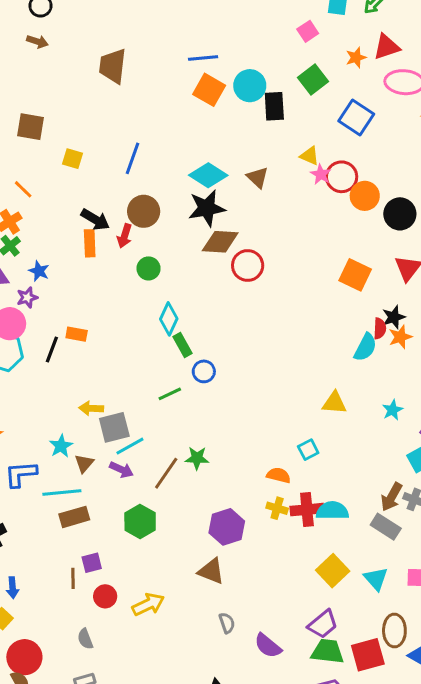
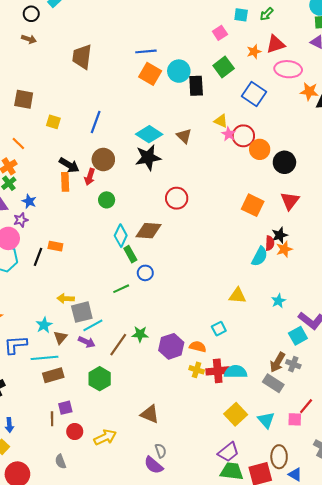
brown diamond: (220, 242) -> (148, 231), moved
purple hexagon: (227, 527) -> (171, 346), moved
purple semicircle: (268, 646) -> (154, 465), moved

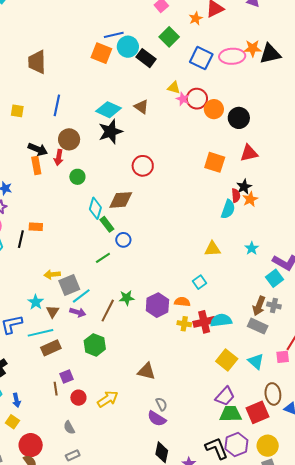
blue line: (146, 51) -> (114, 35), moved
brown trapezoid: (82, 57) -> (37, 62), moved
pink ellipse: (288, 69) -> (232, 56), moved
black rectangle: (196, 86) -> (146, 58), turned -42
red triangle: (290, 201) -> (249, 153), turned 48

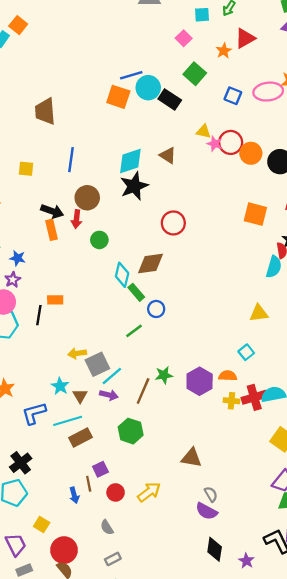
blue square: (201, 58) -> (233, 96), size x0.7
cyan diamond: (109, 110) -> (130, 161), turned -40
blue arrow: (16, 400) -> (74, 495), moved

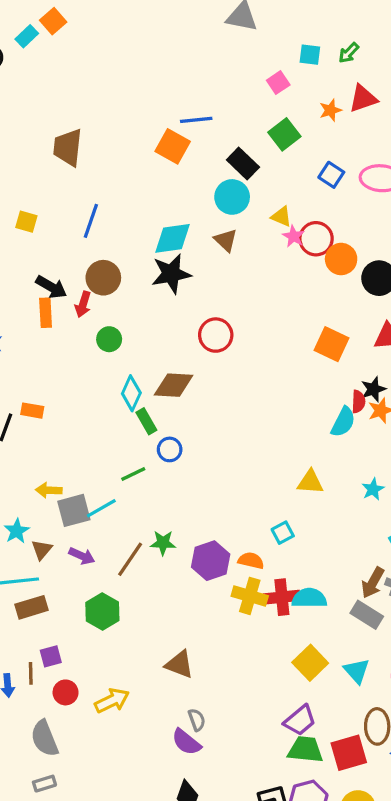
cyan circle: (148, 88) -> (232, 197), moved
cyan line: (112, 376) -> (101, 508), moved
yellow cross: (231, 401) -> (250, 596), size x1.5
gray semicircle: (107, 527) -> (44, 738), size x1.6

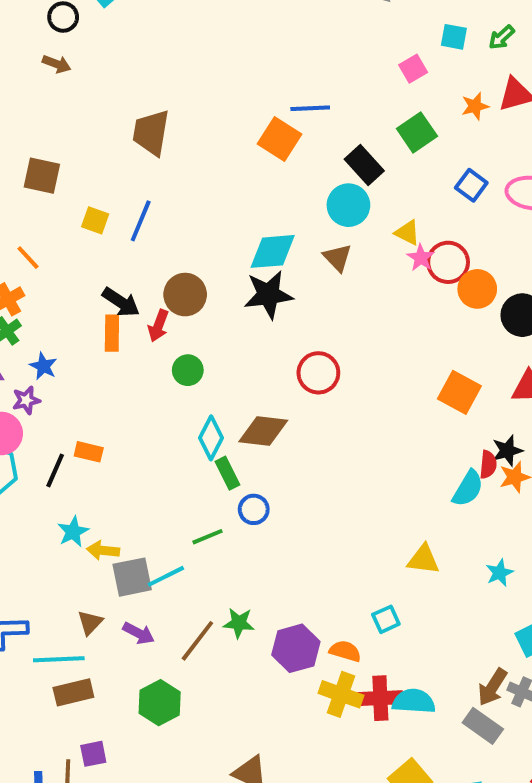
blue line: (91, 221) -> (141, 221), moved
cyan star: (17, 531) -> (73, 532), moved

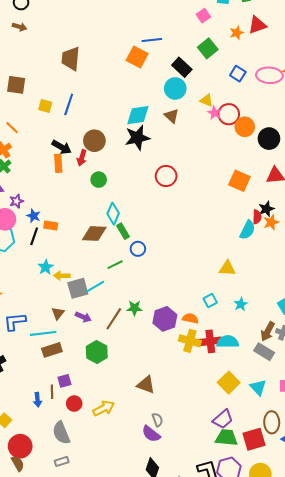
blue star: (43, 366) -> (34, 216), moved
brown diamond: (263, 431) -> (94, 234), moved
cyan star: (499, 573) -> (241, 304), moved

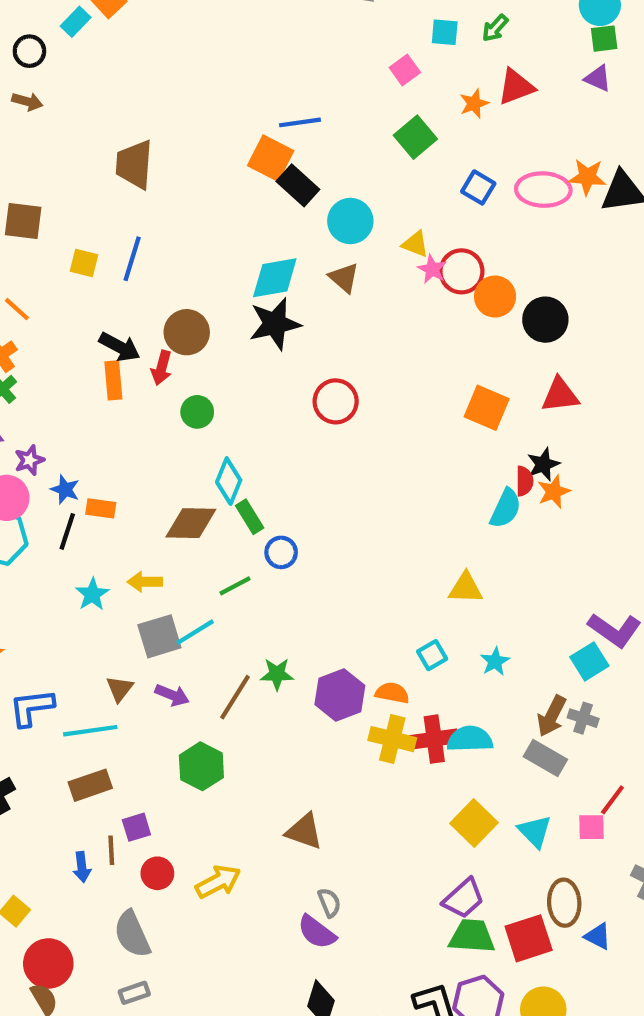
black rectangle: (182, 67) -> (298, 185), moved
yellow arrow: (62, 276) -> (145, 582), moved
brown rectangle: (52, 350) -> (90, 785), moved

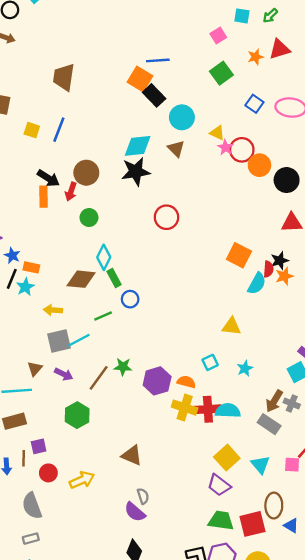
orange square: (487, 408) -> (239, 255), moved
cyan star: (92, 594) -> (25, 287), moved
purple trapezoid: (464, 898) -> (219, 485), moved, turned 75

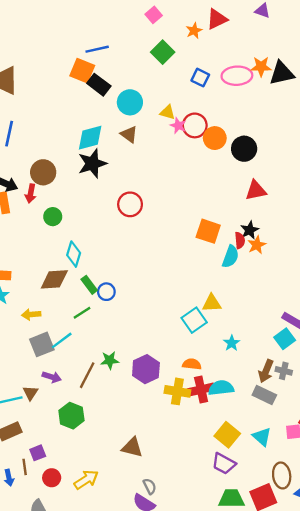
green rectangle: (114, 278) -> (89, 285), moved
cyan square: (210, 362) -> (194, 320), moved, size x1.5
brown triangle: (35, 369) -> (30, 393), moved
orange semicircle: (186, 382) -> (192, 364), moved

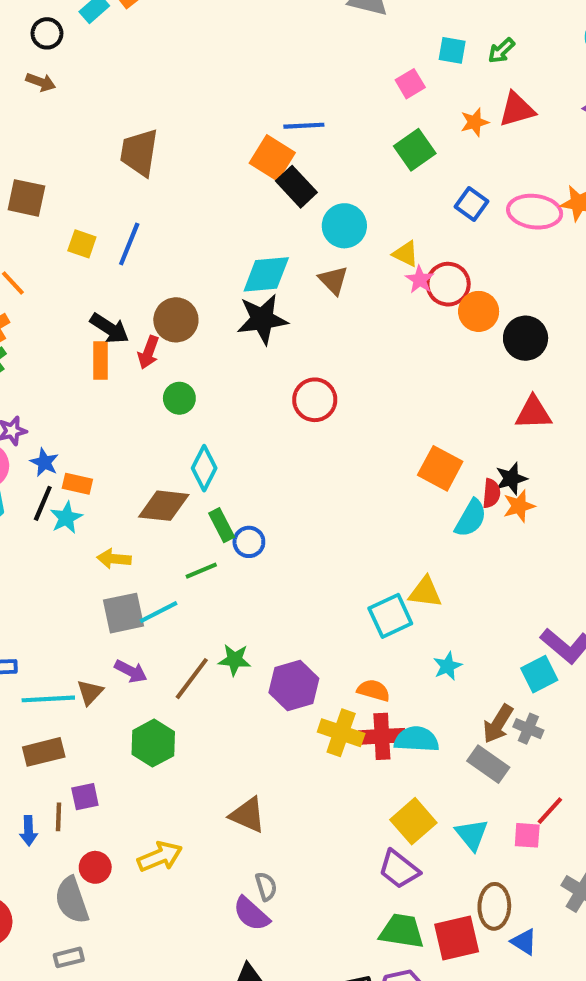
red circle: (52, 478) -> (95, 867), moved

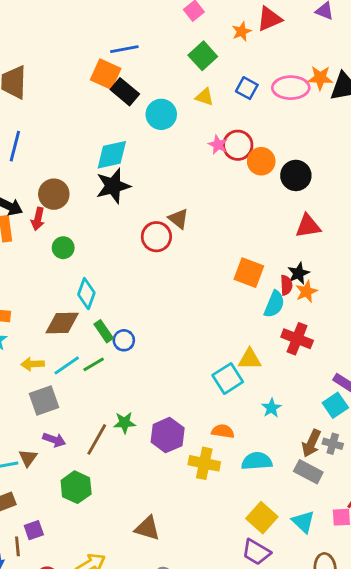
yellow triangle: (406, 254) -> (205, 97), moved
brown triangle: (333, 280) -> (178, 219), moved
cyan line: (159, 612) -> (67, 365), moved
red cross: (382, 736) -> (297, 339), moved, turned 32

